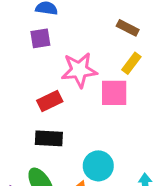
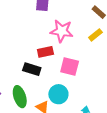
pink square: (114, 93) -> (70, 67), moved
red rectangle: (50, 101) -> (45, 52), moved

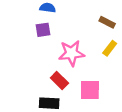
red rectangle: (45, 52) -> (59, 81), turned 70

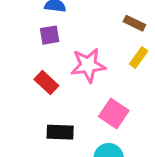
red rectangle: (59, 81) -> (46, 82), moved
pink square: (90, 90) -> (114, 113), turned 35

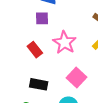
pink star: (88, 65) -> (65, 43), turned 30

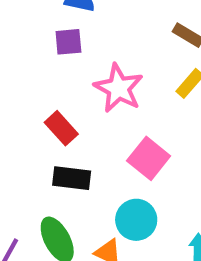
red rectangle: (35, 50) -> (61, 128), moved

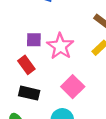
purple square: (68, 42) -> (34, 40), moved

